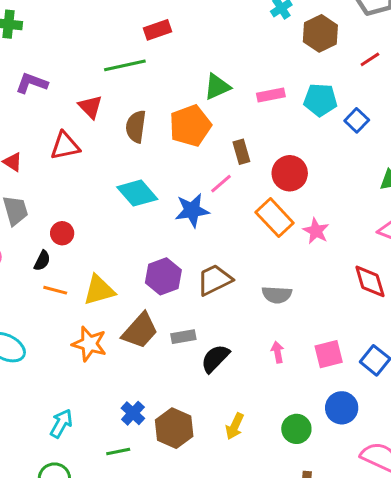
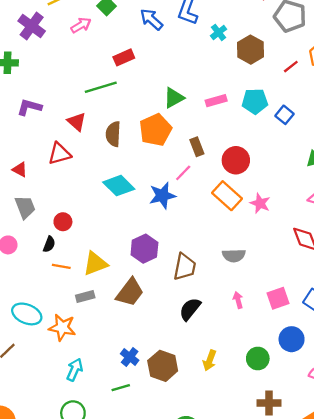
brown trapezoid: (214, 280) -> (185, 267), moved, turned 132
gray rectangle: (183, 337) -> (85, 297), moved
orange star: (89, 344) -> (62, 327), moved

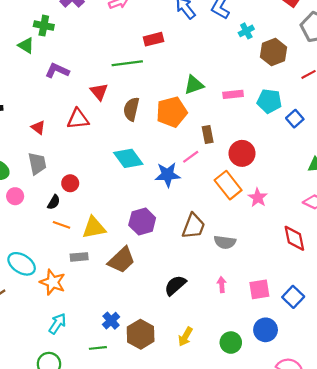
brown trapezoid: (185, 267) -> (193, 226), moved

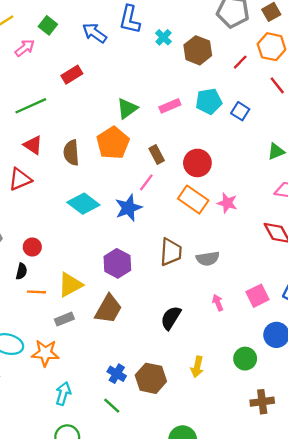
green line: (127, 63) -> (31, 106), moved
green line: (98, 348) -> (112, 406), turned 66

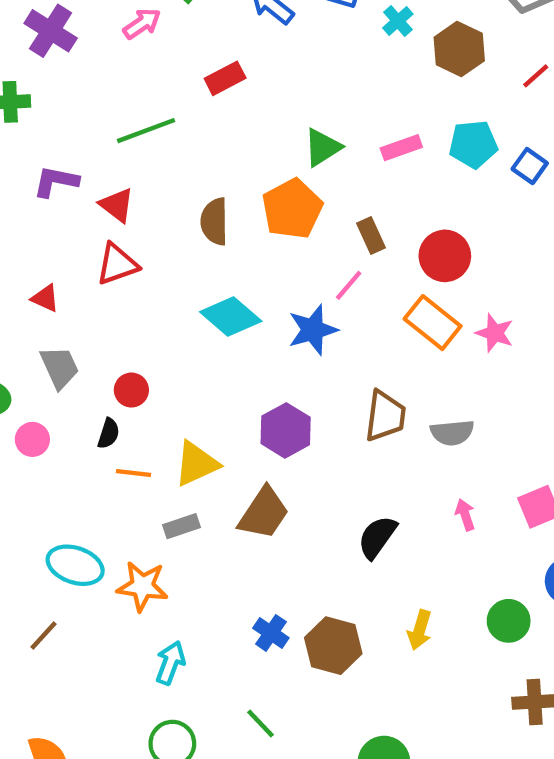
red triangle: (33, 145) -> (117, 205), moved
green line: (112, 406) -> (261, 724), moved

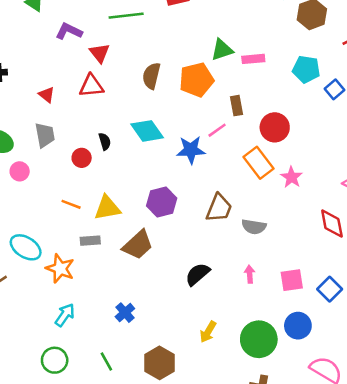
pink rectangle: (401, 148) -> (253, 59), moved
black semicircle: (109, 433) -> (105, 141), moved, turned -48
green circle: (509, 621) -> (259, 339), size x1.5
brown hexagon: (333, 646) -> (160, 363), moved

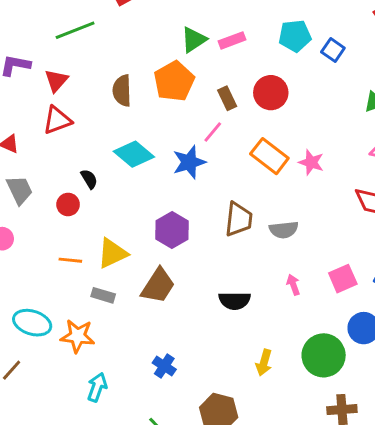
red triangle: (99, 53) -> (56, 81), turned 35
red circle: (275, 127) -> (271, 93), moved
gray rectangle: (90, 241) -> (103, 295), turned 36
black semicircle: (198, 274) -> (235, 301), turned -124

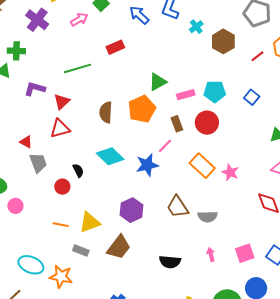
cyan pentagon: (295, 36) -> (215, 92), moved
pink rectangle: (232, 40) -> (186, 95), moved
gray trapezoid: (20, 190) -> (38, 163), moved
brown trapezoid: (239, 219) -> (177, 207), turned 135

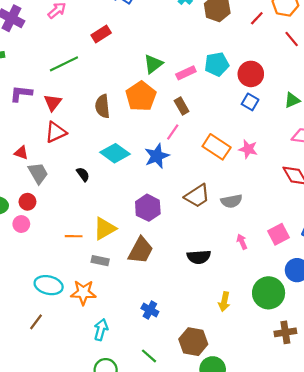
blue square: (252, 97) -> (250, 102), moved
red circle: (207, 123) -> (251, 74), moved
red circle: (62, 187) -> (27, 202), moved
brown trapezoid: (177, 207) -> (197, 196), turned -80

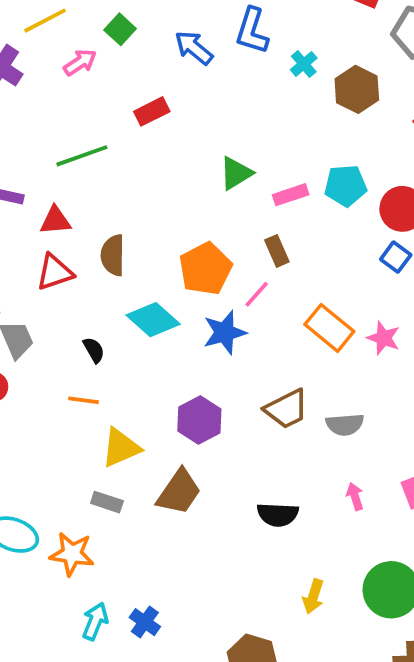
orange pentagon: (141, 96) -> (205, 269), moved
red triangle: (53, 103) -> (55, 221), turned 42
brown semicircle: (102, 106) -> (113, 255), moved
orange line: (74, 236) -> (84, 400), moved
blue cross: (150, 310) -> (145, 622), moved

